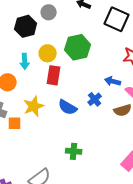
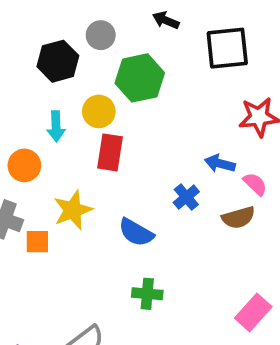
black square: (117, 19) -> (227, 48), turned -30
green hexagon: (78, 47) -> (140, 78), moved
blue semicircle: (68, 107) -> (136, 232), moved

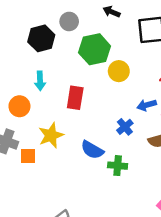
yellow circle: (99, 111) -> (119, 71), moved
blue arrow: (220, 164) -> (147, 105), turned -30
green cross: (147, 294) -> (118, 166), moved

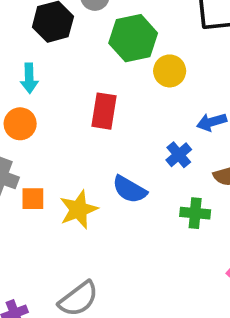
cyan arrow: (40, 81) -> (29, 78), moved
yellow star: (51, 135) -> (78, 210), moved
green cross: (118, 166) -> (195, 213), moved

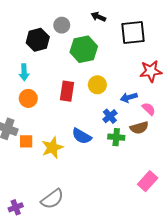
yellow circle: (170, 71) -> (97, 85), moved
orange circle: (20, 124) -> (28, 98), moved
green cross: (195, 213) -> (116, 137), moved

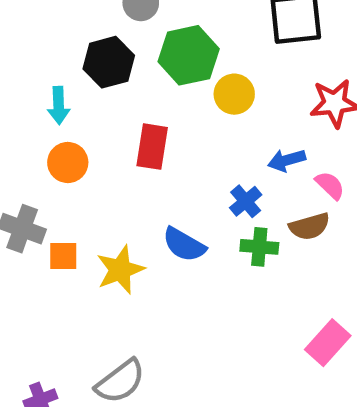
black hexagon: (38, 40) -> (109, 62), moved
yellow circle: (97, 85) -> (234, 94), moved

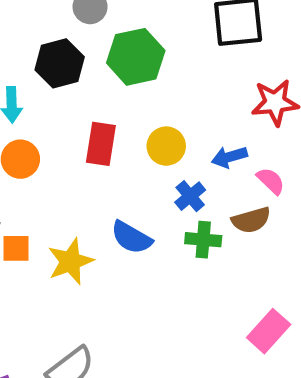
yellow circle: (234, 94) -> (166, 146), moved

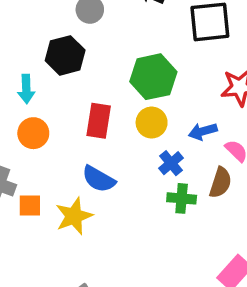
green hexagon: (136, 57) -> (153, 77), moved
brown semicircle: (251, 220) -> (220, 183), turned -56
blue semicircle: (131, 237) -> (99, 179), moved

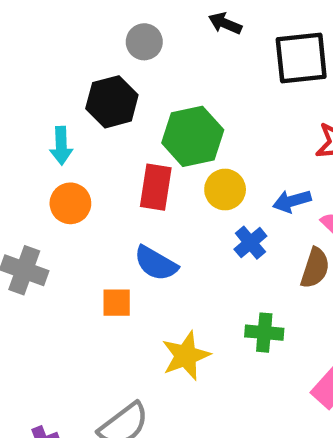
green hexagon: (153, 77) -> (193, 136), moved
green cross: (182, 198) -> (264, 333), moved
orange square: (30, 206) -> (117, 303), moved
yellow star: (74, 216) -> (186, 356), moved

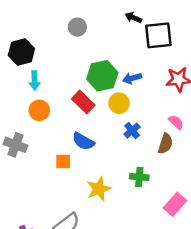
black arrow: (225, 23) -> (133, 18), moved
black hexagon: (112, 102) -> (21, 52), moved
red rectangle: (156, 187) -> (83, 102), turned -55
blue arrow: (292, 201) -> (132, 78), moved

